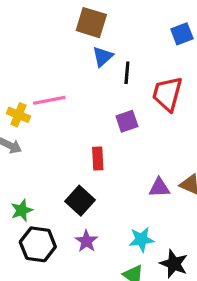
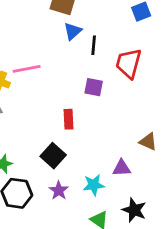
purple square: (127, 121) -> (94, 87), turned 30
purple triangle: (159, 188) -> (122, 168), moved
cyan star: (141, 239) -> (94, 185), moved

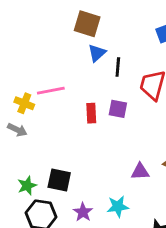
red rectangle: (69, 119) -> (91, 113), moved
black square: (53, 156) -> (59, 180), moved, turned -30
purple triangle: (122, 168) -> (140, 172), moved

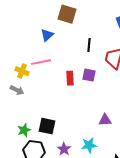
blue triangle: (97, 53) -> (47, 35), moved

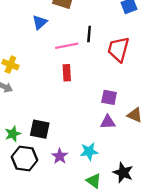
pink line: (41, 62) -> (67, 46), moved
purple square: (89, 75) -> (109, 97), moved

